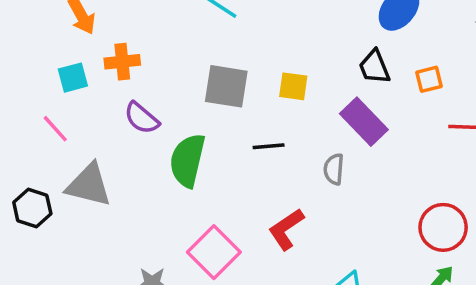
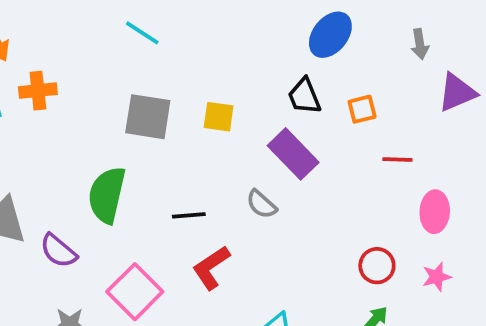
purple semicircle: (142, 118) -> (58, 251), moved
black line: (269, 146) -> (189, 215), moved
gray semicircle: (334, 169) -> (261, 204), turned -52
red circle: (443, 227) -> (377, 266), size x0.7

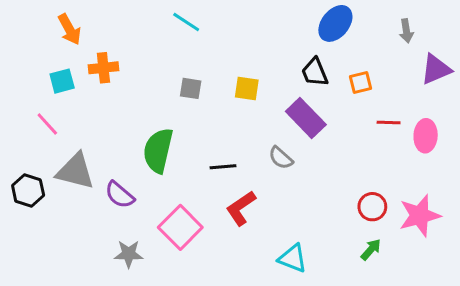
gray square: (148, 117) -> (191, 88), size x0.6
pink ellipse: (435, 212) -> (426, 136), moved
pink star: (437, 277) -> (420, 216), size x1.8

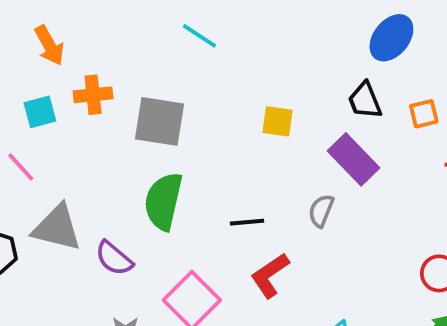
gray square: (191, 88) -> (160, 121), moved, size x1.8
gray semicircle: (281, 158) -> (321, 211), turned 70

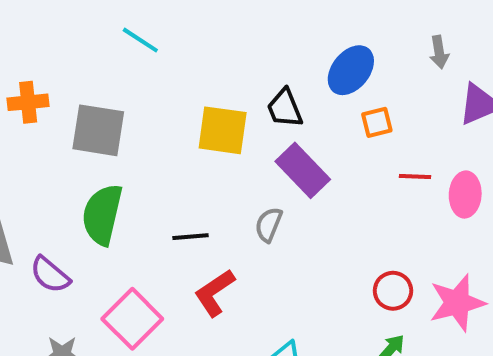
blue ellipse: (391, 38) -> (351, 70), moved
black trapezoid: (365, 100) -> (285, 108), moved
yellow square: (277, 121) -> (223, 130), size x1.5

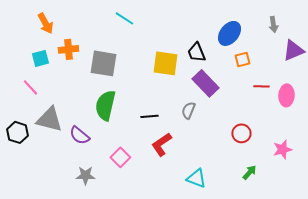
red circle: (393, 291) -> (241, 133), moved
pink star: (457, 303) -> (282, 149), size x0.7
pink square: (132, 319) -> (120, 157), size x0.7

